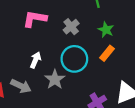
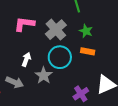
gray cross: (71, 27) -> (56, 30), size x1.5
orange rectangle: (107, 53) -> (88, 51), turned 64

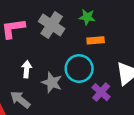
cyan circle: (60, 57) -> (79, 69), moved
gray arrow: (15, 82) -> (20, 100), turned -150

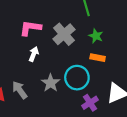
white arrow: (27, 69) -> (34, 54), moved

